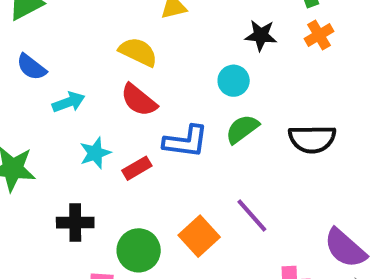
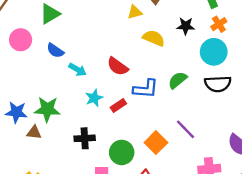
yellow semicircle: (138, 52) -> (154, 38), moved
cyan circle: (234, 81) -> (214, 52), moved, size x1.5
cyan arrow: (69, 102) -> (77, 70), turned 54

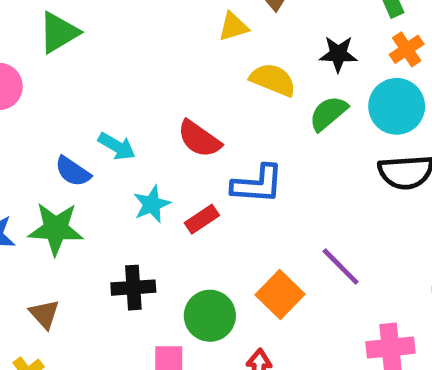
blue semicircle: (55, 51) -> (73, 171), moved
green semicircle: (178, 80) -> (328, 113), moved
brown triangle: (34, 132) -> (44, 314), moved, turned 42

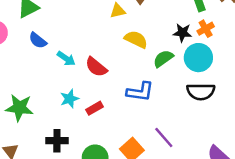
black star: (338, 54) -> (182, 33), moved
cyan arrow: (117, 146) -> (66, 59), moved
blue semicircle: (73, 171) -> (38, 40), moved
blue L-shape: (257, 184) -> (140, 92), moved

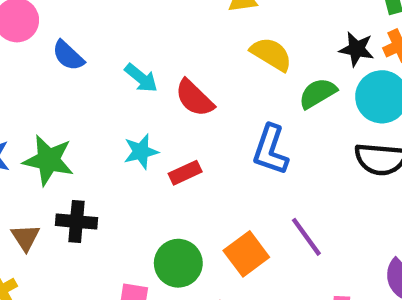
blue semicircle: (38, 40) -> (68, 56), moved
blue L-shape: (140, 92) -> (270, 150), turned 96
black cross: (57, 141) -> (76, 222), moved

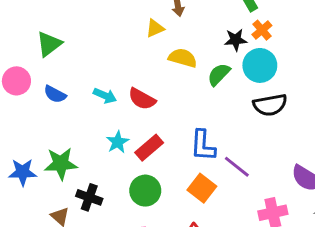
blue L-shape: (270, 150) -> (203, 146), moved
red rectangle: (185, 173) -> (149, 148), size x1.4
black cross: (76, 222) -> (89, 197), turned 30
green circle: (178, 263) -> (145, 191), moved

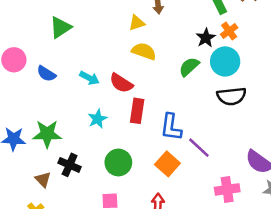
black star: (236, 40) -> (206, 38), turned -30
green triangle: (49, 44) -> (60, 27), moved
yellow semicircle: (183, 58) -> (144, 51), moved
red rectangle: (149, 148) -> (137, 111), moved, turned -45

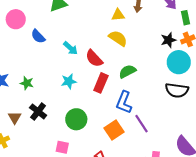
green semicircle: (189, 67) -> (127, 71), moved
green star: (47, 134) -> (27, 83), size x0.6

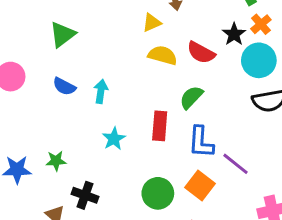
blue semicircle: (38, 36) -> (64, 86), moved
cyan arrow: (71, 48) -> (101, 91), turned -105
red semicircle: (94, 58) -> (201, 53), moved
green circle: (76, 119) -> (158, 193), moved

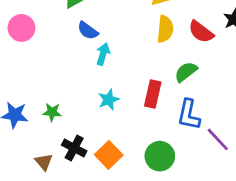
yellow semicircle: (163, 55) -> (165, 29), turned 72
blue semicircle: (64, 86) -> (88, 31), moved
orange square: (200, 186) -> (109, 155), moved
green circle: (158, 193) -> (160, 156), moved

